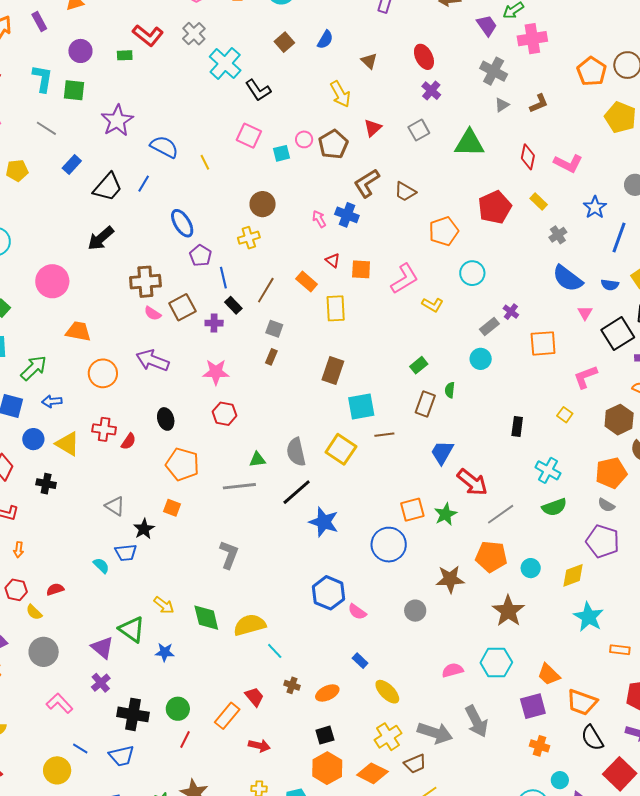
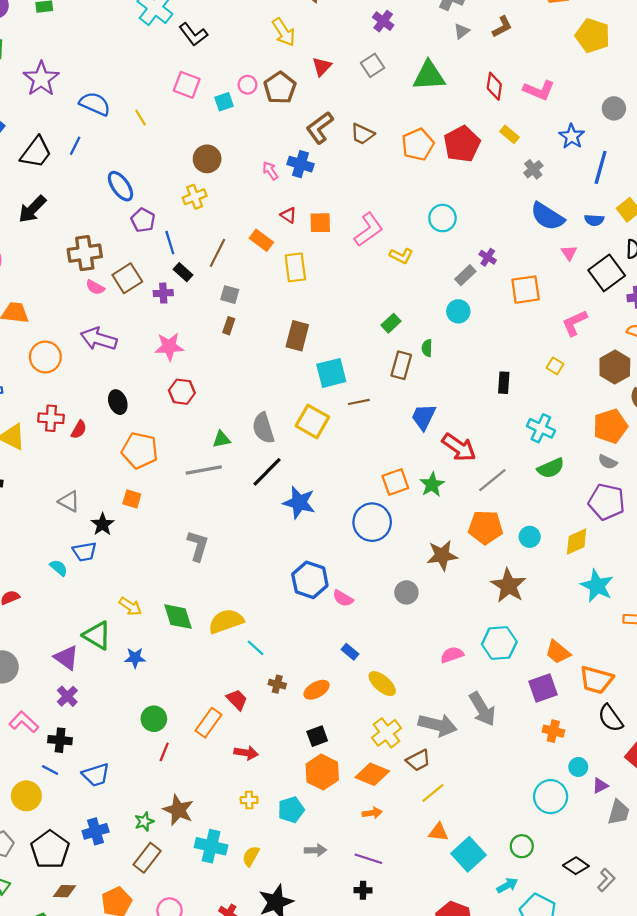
orange pentagon: (444, 231) -> (418, 144), moved
black cross: (133, 714) -> (60, 740), moved, size x0.7

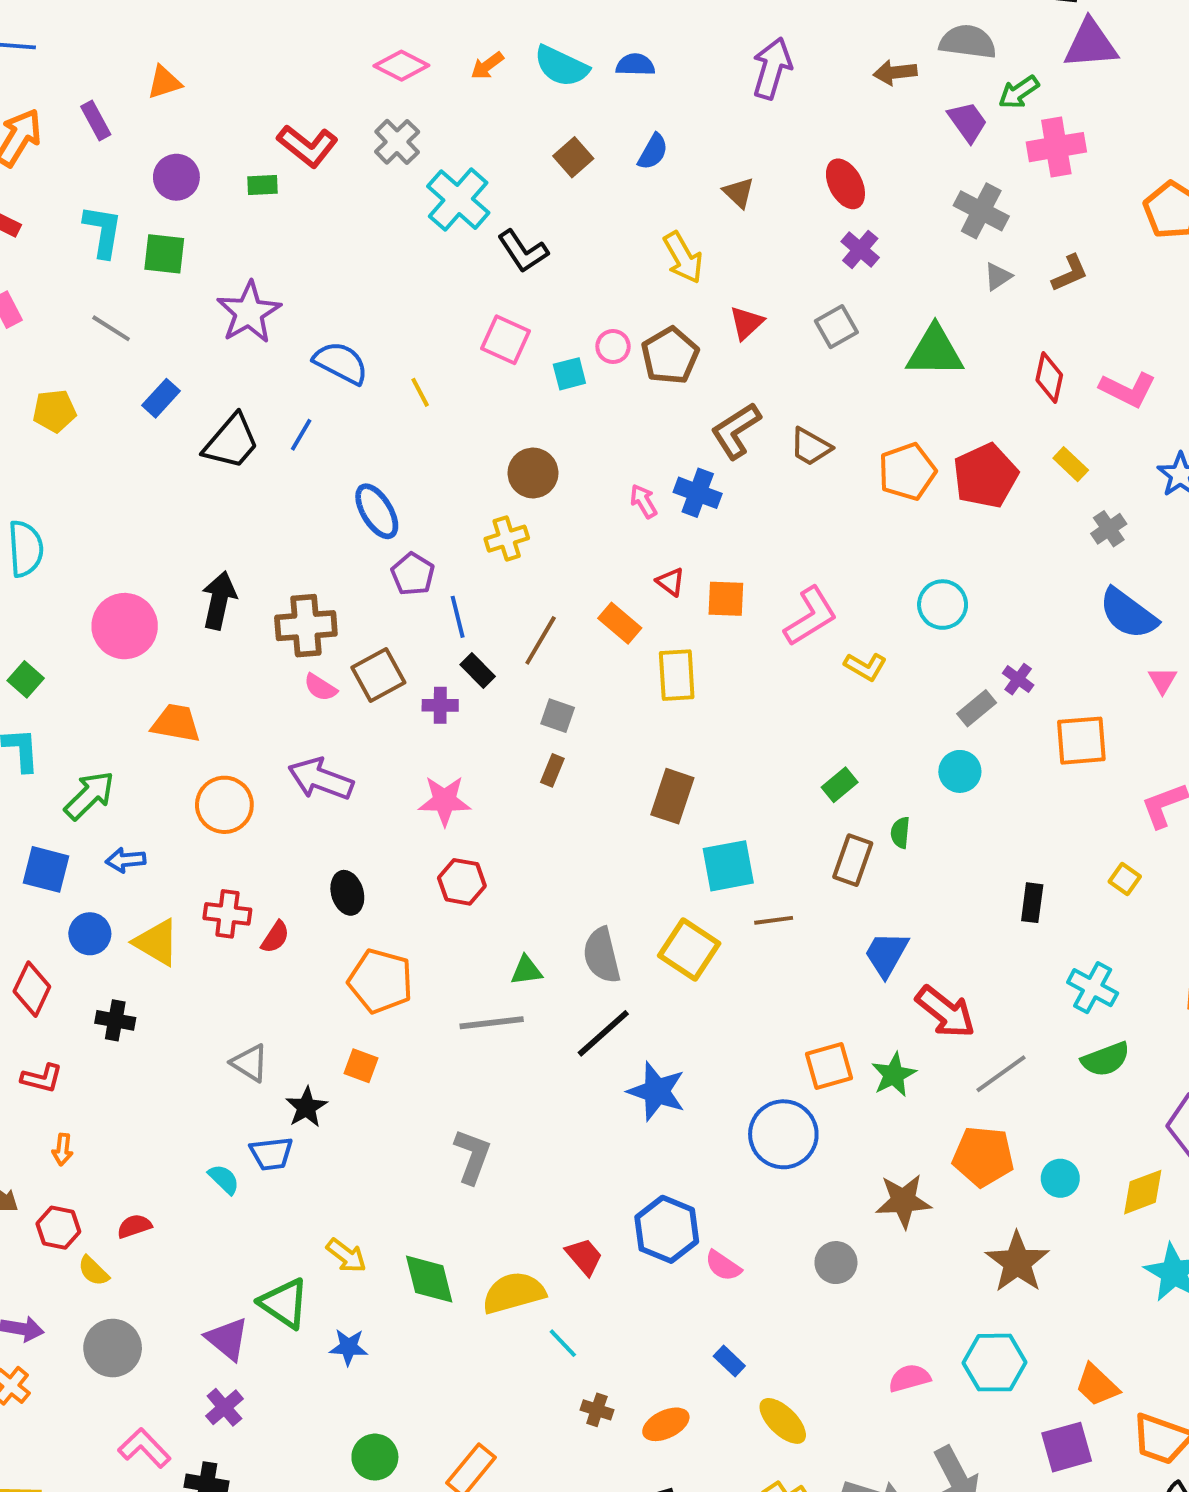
black arrow: (32, 209) -> (219, 600), moved, turned 144
red trapezoid: (237, 700) -> (584, 1256), moved

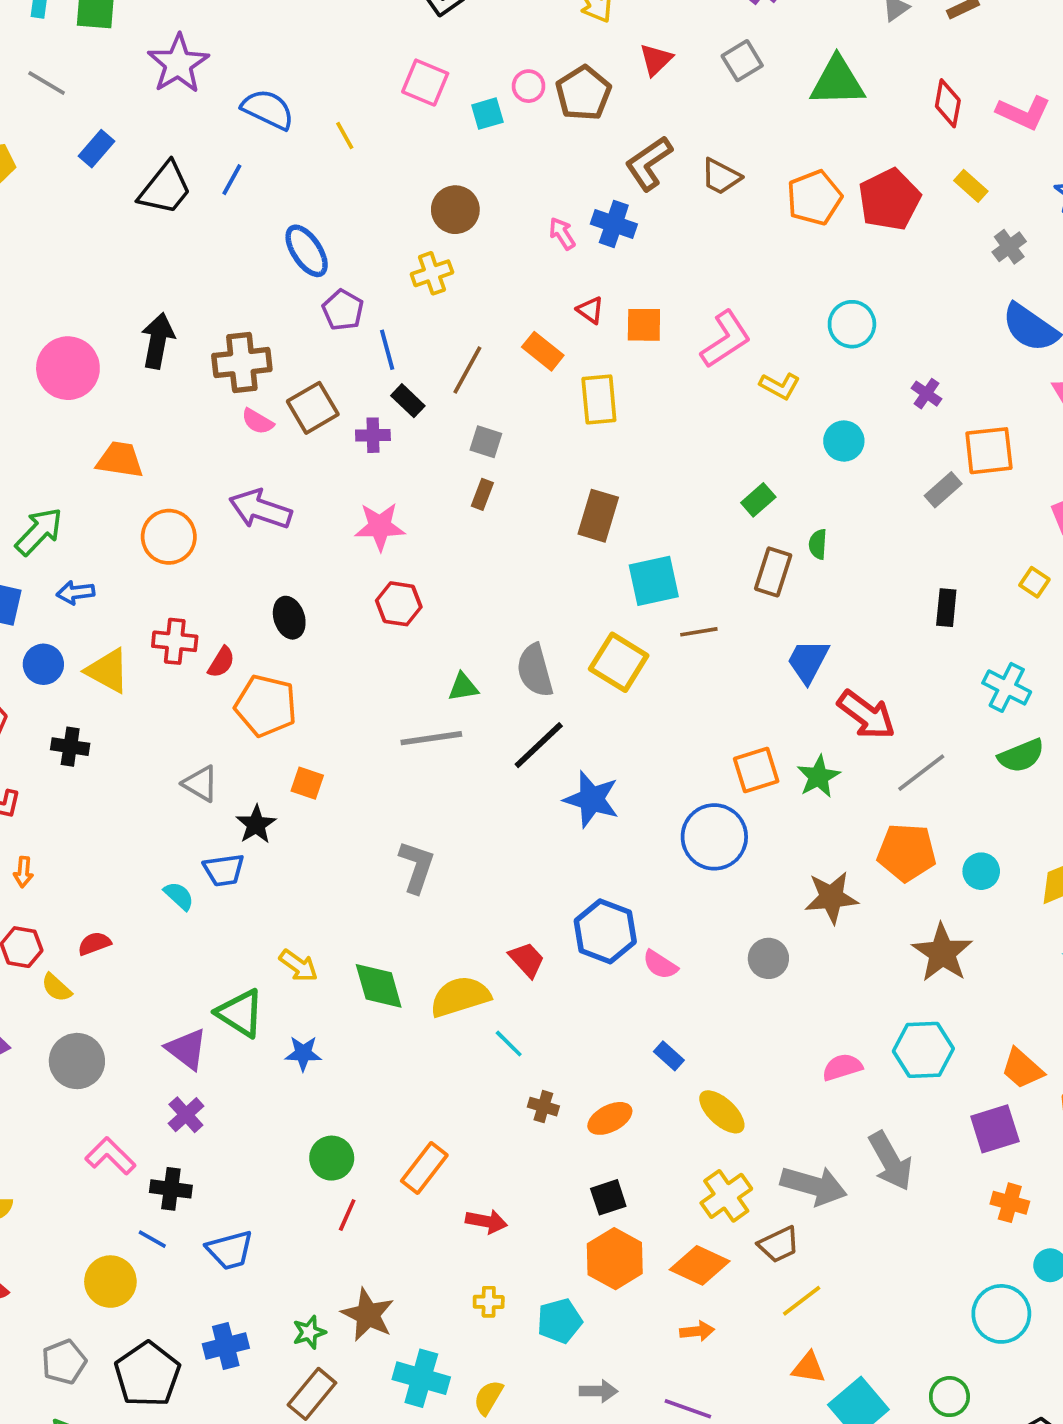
gray rectangle: (977, 708) -> (943, 490), moved
cyan circle: (960, 771) -> (844, 441), moved
orange pentagon: (381, 981) -> (266, 706), moved

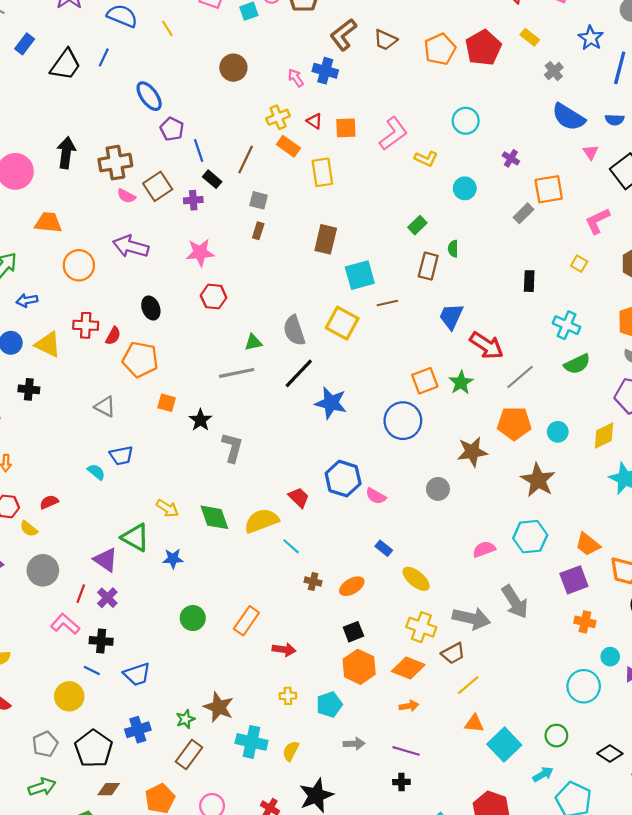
yellow cross: (432, 273) -> (278, 117), moved
black star: (256, 824) -> (200, 420), moved
yellow cross: (726, 1196) -> (421, 627), turned -32
red line: (347, 1215) -> (81, 594), moved

